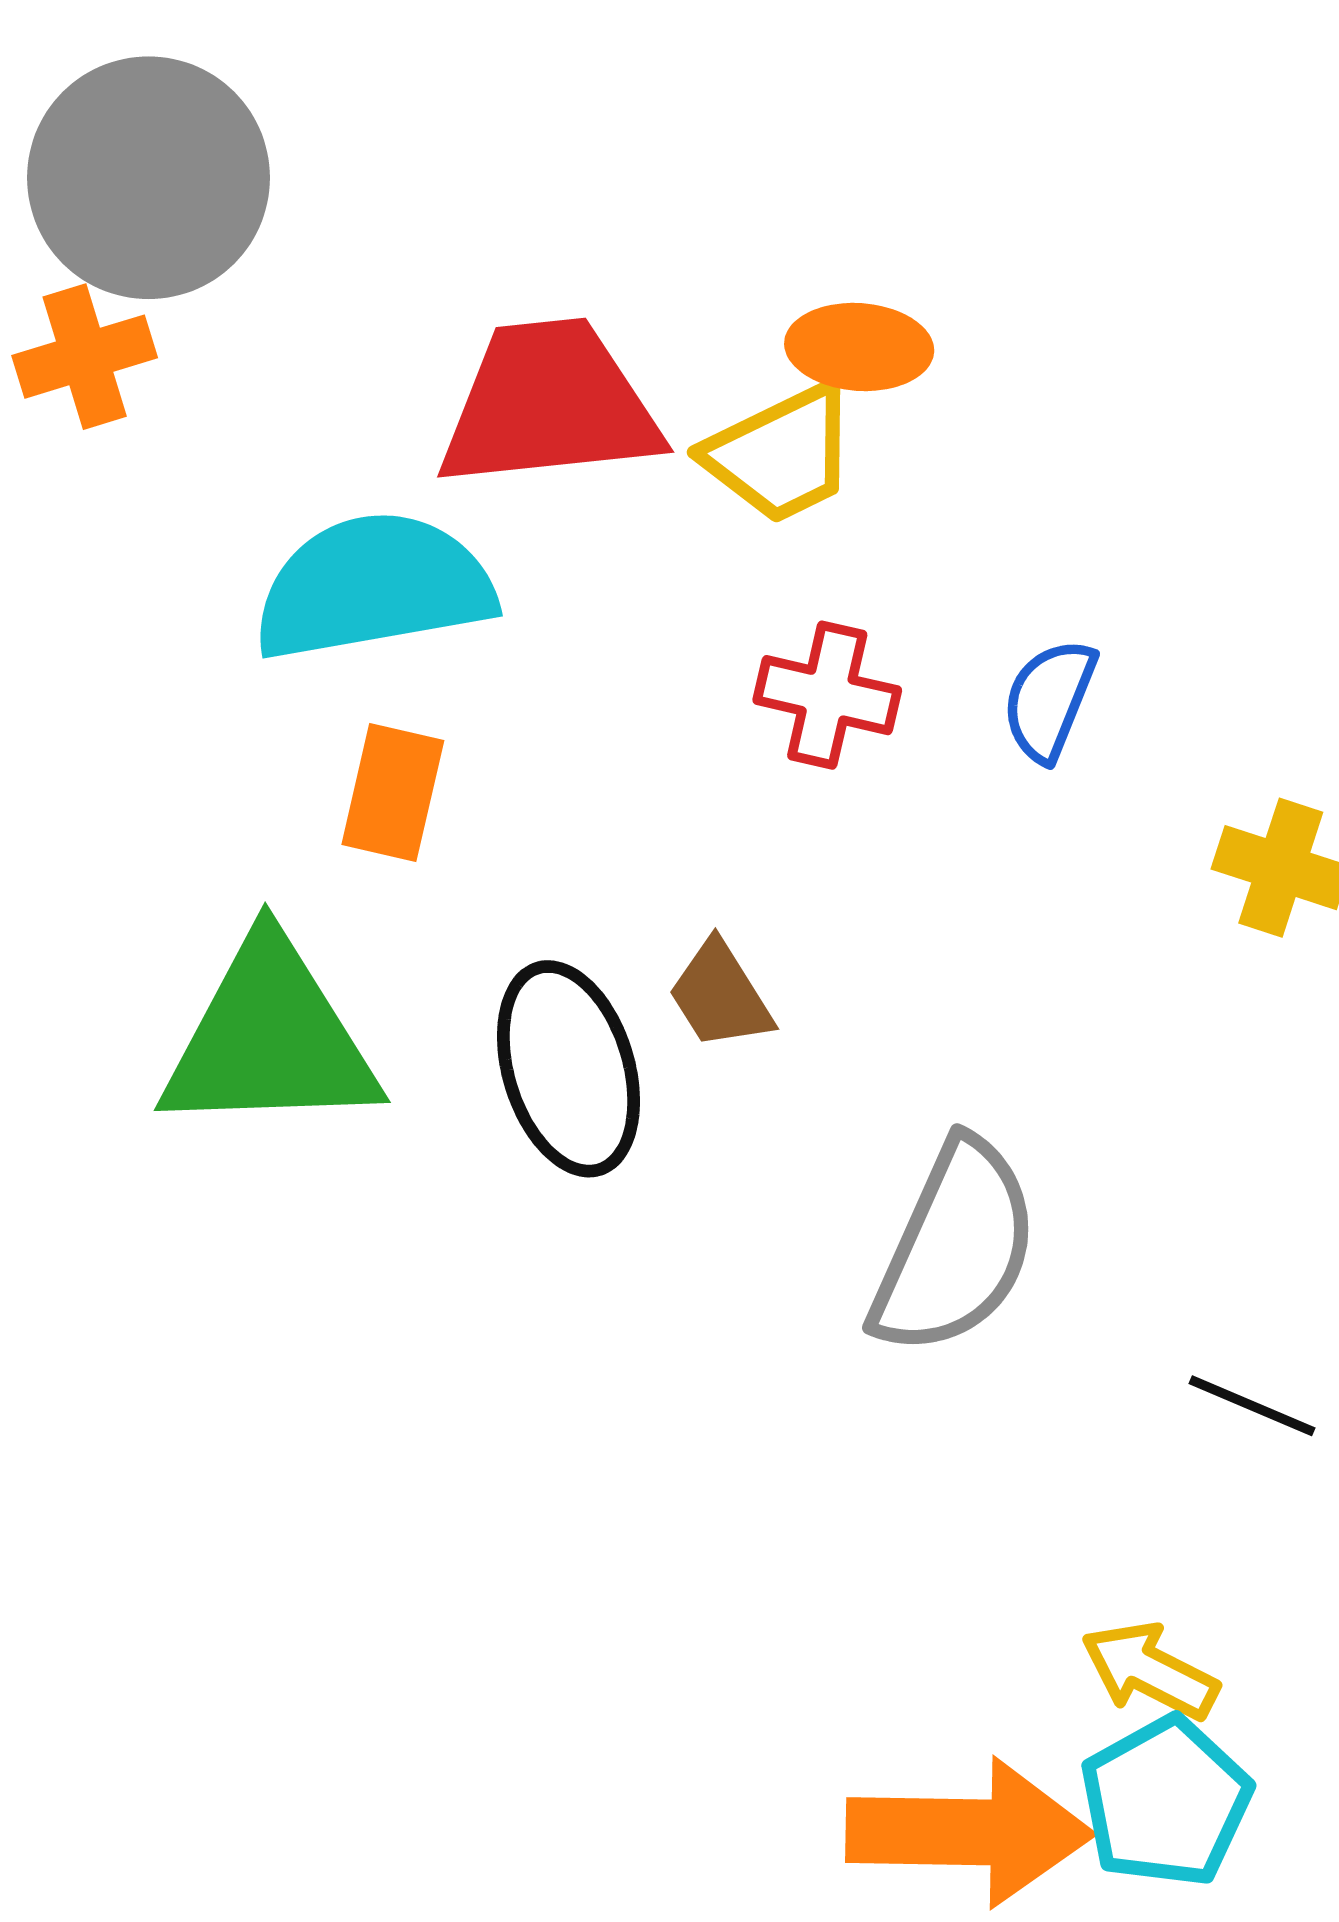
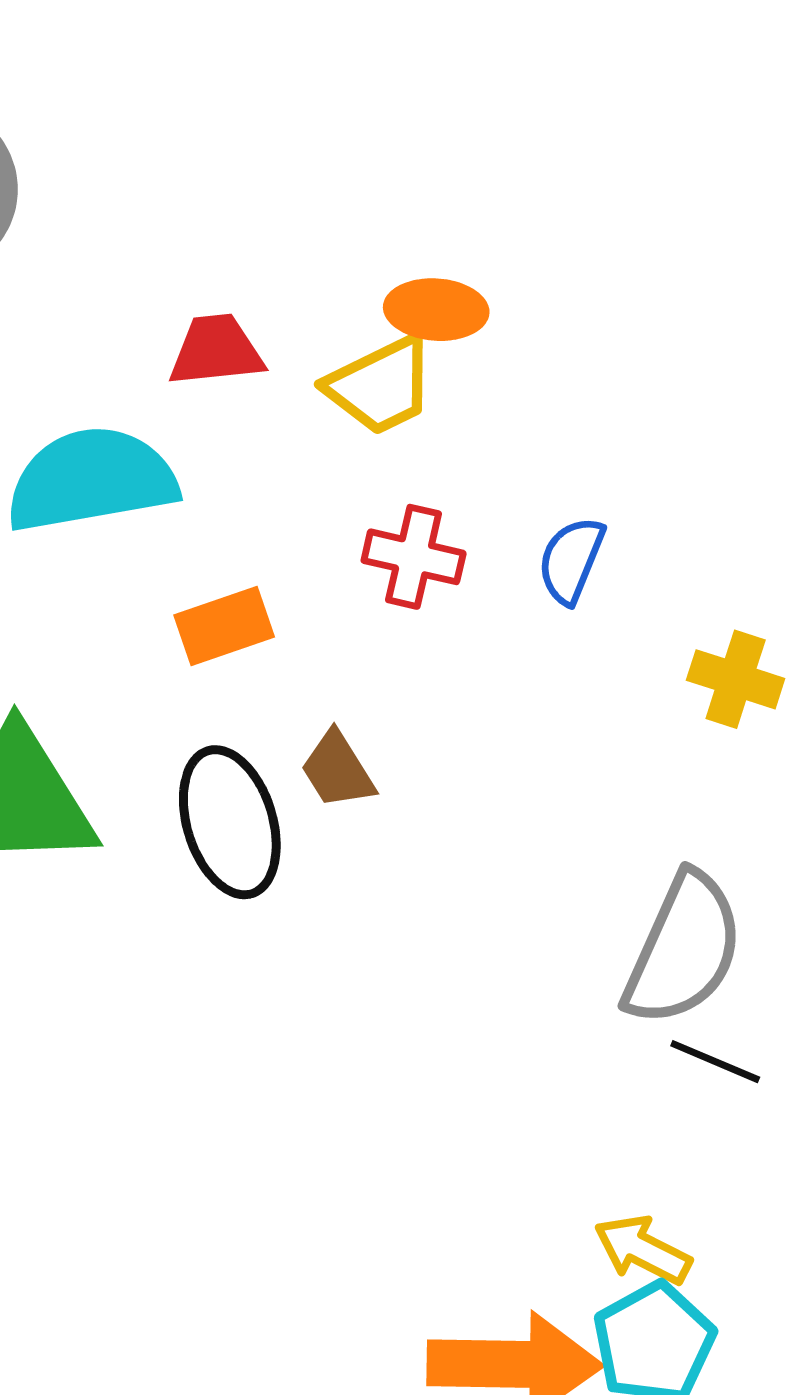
red trapezoid: (549, 404) -> (216, 350), size x0.6
orange rectangle: (393, 793) -> (224, 626), moved, turned 58
gray semicircle: (955, 1248) -> (683, 949), moved

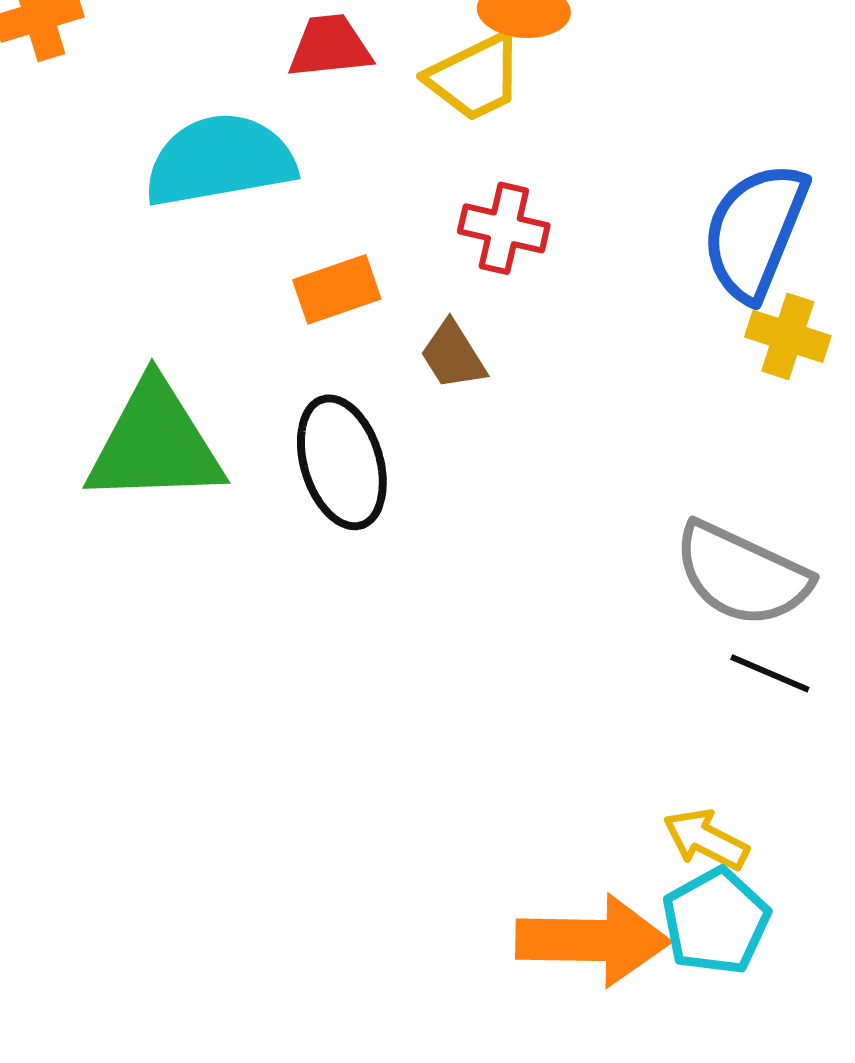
blue semicircle: (571, 560) -> (755, 231), moved, size x1.8
brown trapezoid: (338, 770) -> (453, 355), moved
gray semicircle: (683, 949) -> (742, 574), turned 91

